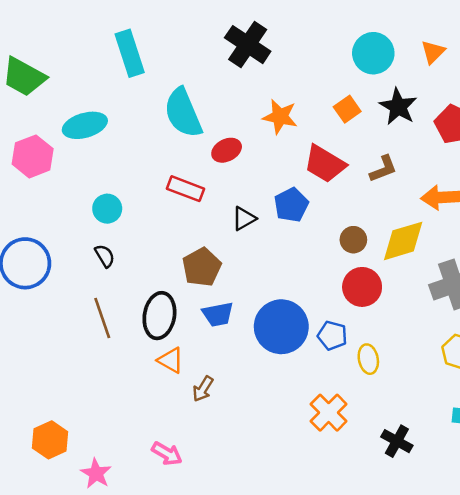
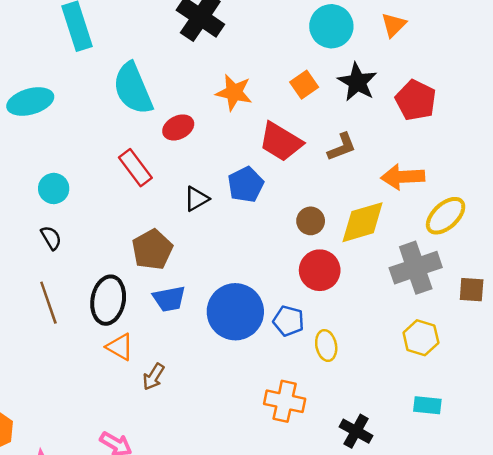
red rectangle: (186, 189) -> (135, 168), turned 32
orange cross: (329, 413) -> (285, 401), turned -33

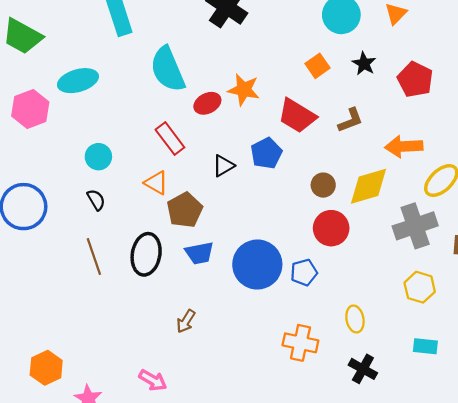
black star: (357, 82) -> (364, 64), size x0.7
orange star: (234, 92) -> (244, 90), moved
blue pentagon: (289, 321) -> (304, 272), turned -30
yellow ellipse: (326, 346) -> (355, 319), moved
orange triangle: (120, 347) -> (156, 183), moved

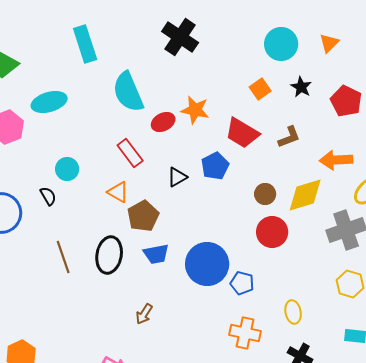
black semicircle: (96, 200) -> (48, 196), moved
blue pentagon: (304, 272) -> (242, 283), moved, turned 30

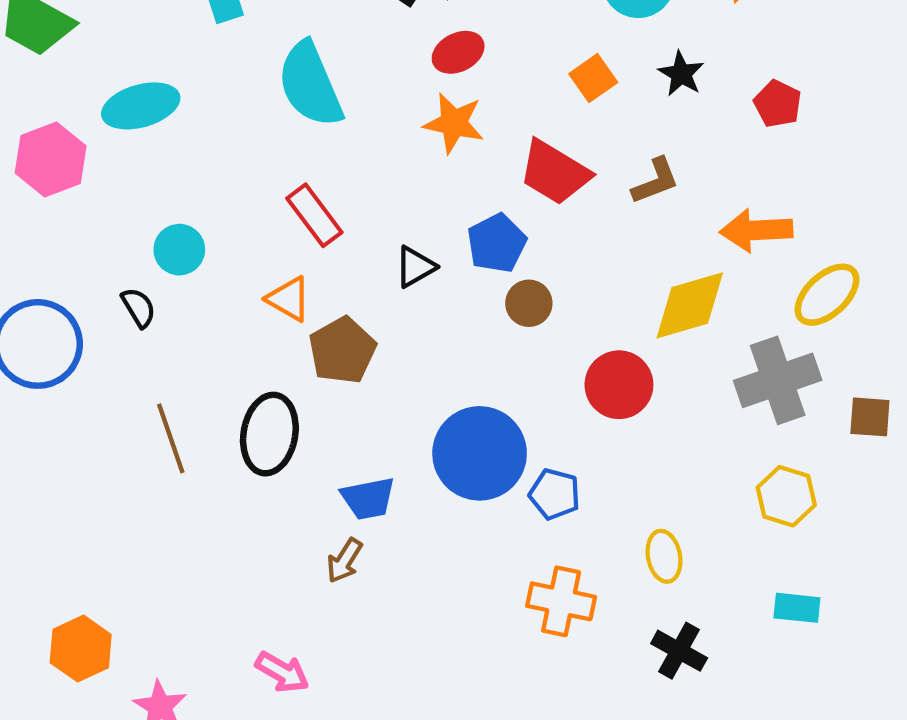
red pentagon: (346, 101) -> (778, 104), size x0.7
red ellipse: (163, 122) -> (458, 52), moved
brown circle: (265, 194) -> (529, 303), moved
blue trapezoid: (156, 254) -> (368, 498), moved

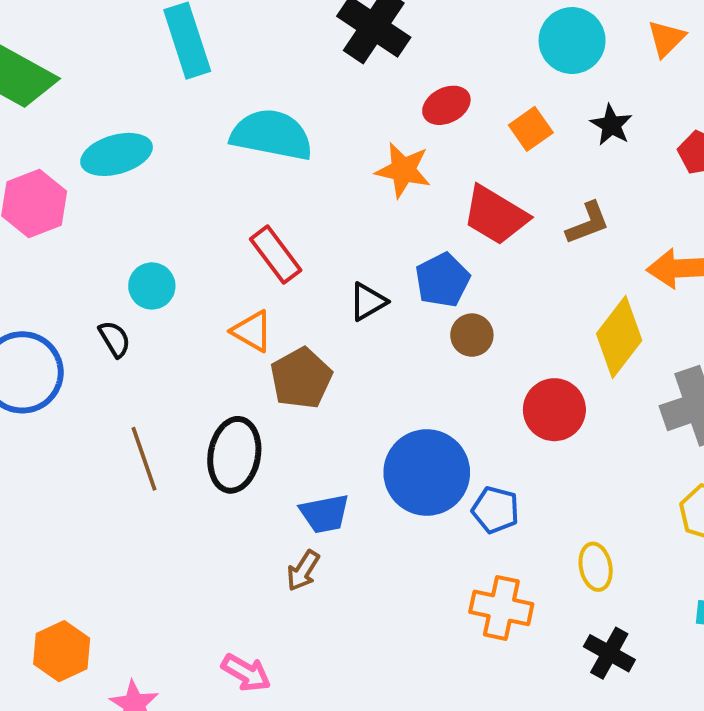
red ellipse: (458, 52) -> (446, 105), moved
cyan semicircle: (310, 84) -> (272, 135), turned 124
yellow diamond: (690, 305) -> (619, 337), turned -36

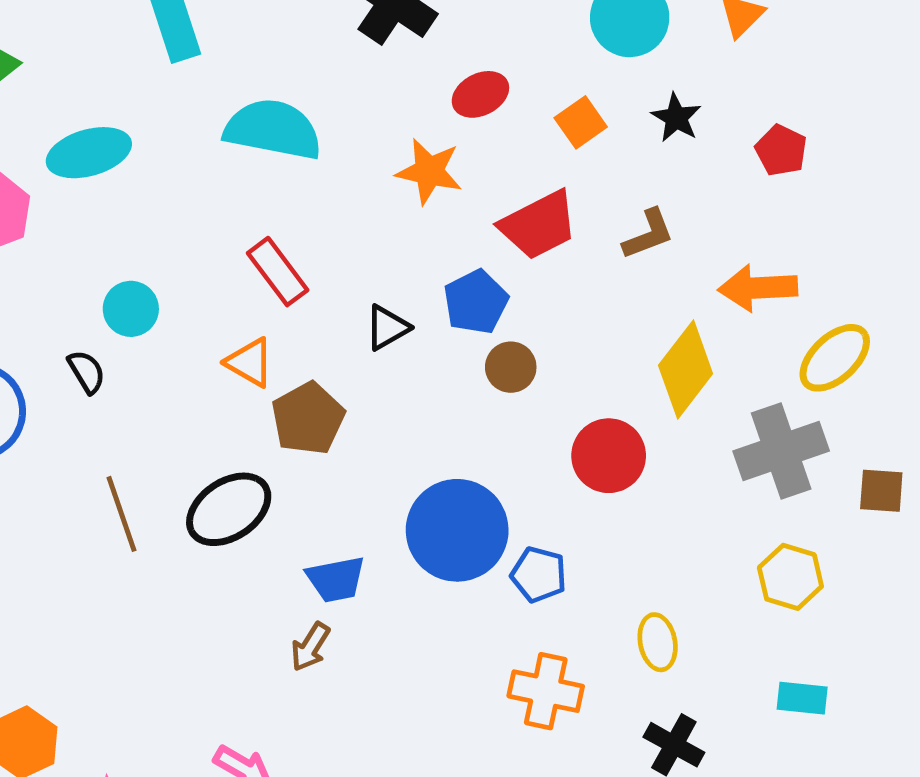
red trapezoid: (495, 215) -> (539, 225), turned -58
black ellipse: (234, 455) -> (229, 509), turned 46

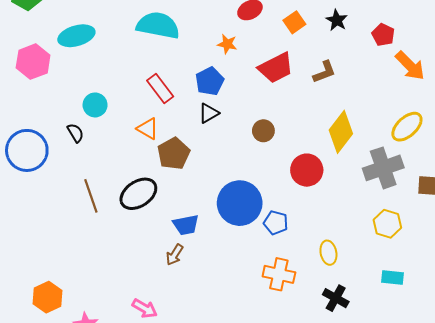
orange star: (429, 171) -> (227, 44), size x0.7
orange arrow: (758, 288) -> (410, 66), moved, turned -132
blue pentagon: (476, 302) -> (210, 81), moved

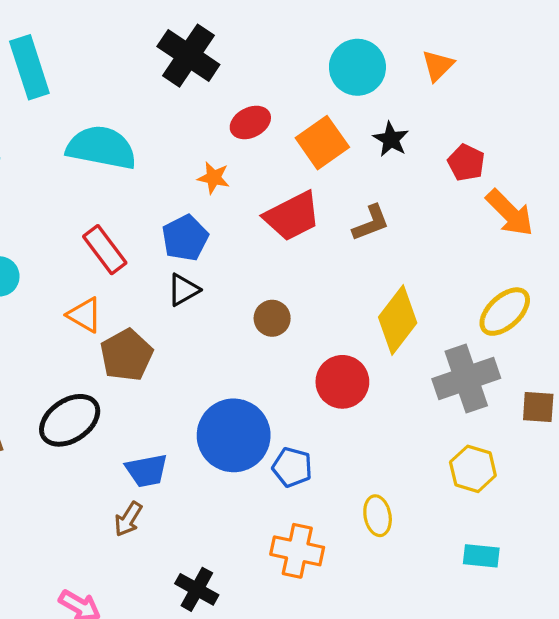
orange square: (294, 22) -> (322, 143), size x1.4
black cross: (336, 298) -> (197, 589), moved

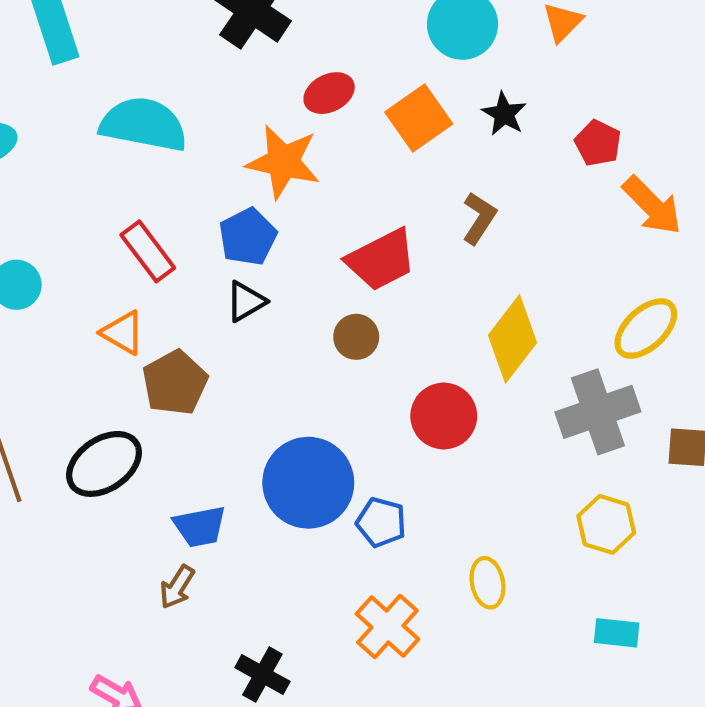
orange star: (214, 178) -> (283, 162), size x1.8
red trapezoid: (292, 216) -> (381, 260), moved
brown L-shape: (371, 223) -> (479, 218), turned -36
orange cross: (297, 551) -> (387, 627), turned 30

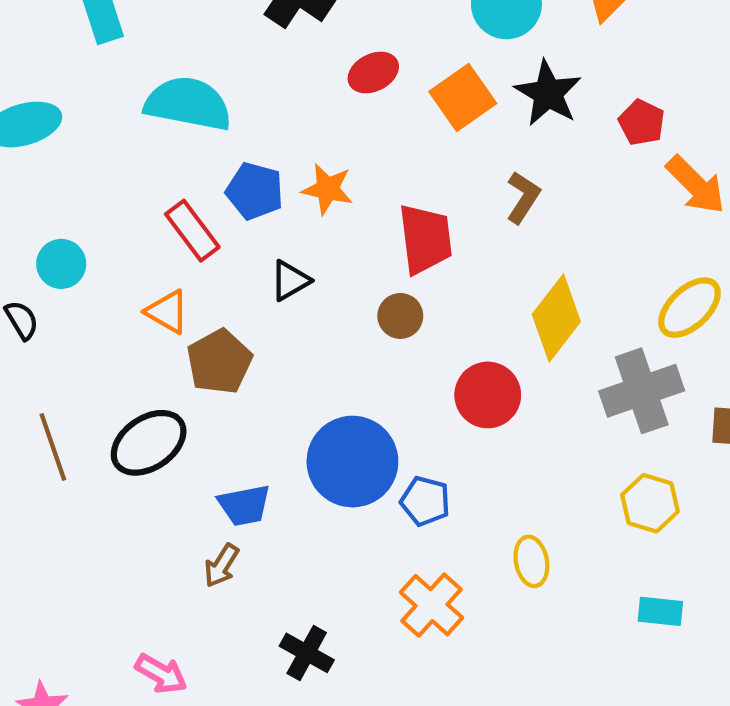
black star: (504, 114) -> (548, 93), size x1.5
orange star: (283, 162) -> (328, 189), moved, size x0.7
blue pentagon: (248, 237) -> (255, 191), moved, turned -30
red trapezoid: (381, 260) -> (425, 239), turned -70

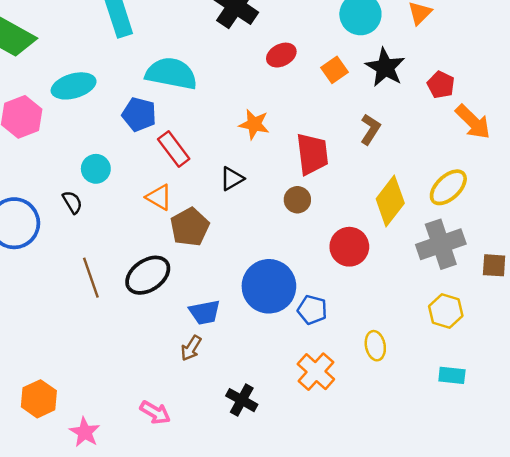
orange square: (463, 97) -> (334, 70), size x0.7
blue pentagon: (255, 191) -> (139, 114), moved
yellow ellipse: (690, 308) -> (448, 187), moved

